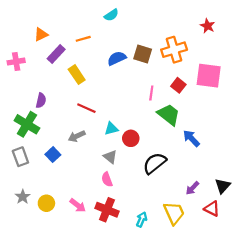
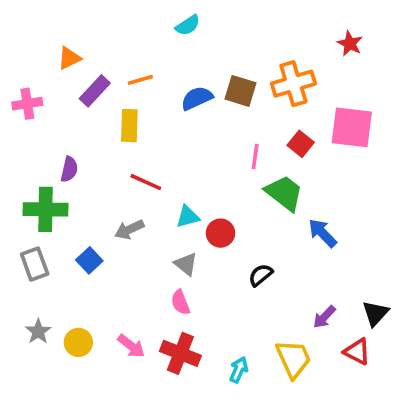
orange line: (83, 39) -> (140, 80), moved
yellow rectangle: (77, 75) -> (129, 126), turned 36
green cross: (27, 124) -> (46, 209), turned -30
black semicircle: (155, 163) -> (261, 275), size x0.6

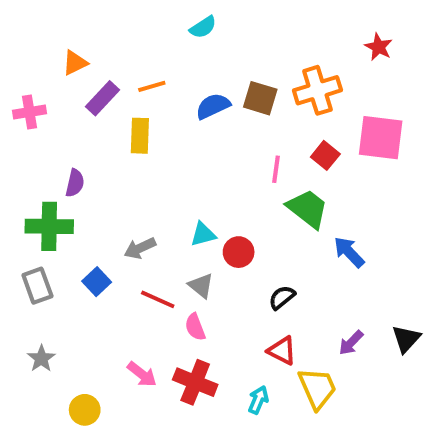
red line: (146, 182) -> (158, 299), moved
yellow circle: (78, 342) -> (85, 410), moved
red triangle: (357, 352) -> (282, 351), moved

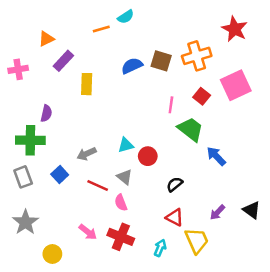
red star: (379, 47) -> (235, 29), size x1.5
orange line: (152, 86) -> (101, 29), moved
pink square: (381, 138) -> (236, 85), turned -32
black triangle: (406, 339) -> (252, 210), turned -36
gray star: (41, 359) -> (25, 222), size x1.5

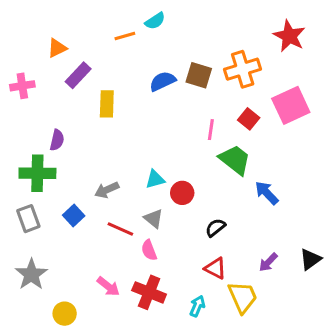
black triangle: (252, 210) -> (310, 259), turned 48

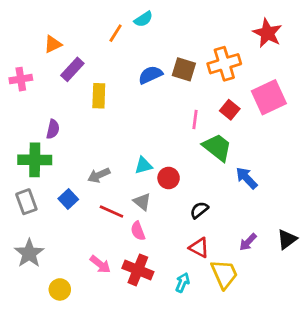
orange line: (125, 36) -> (116, 33), turned -42

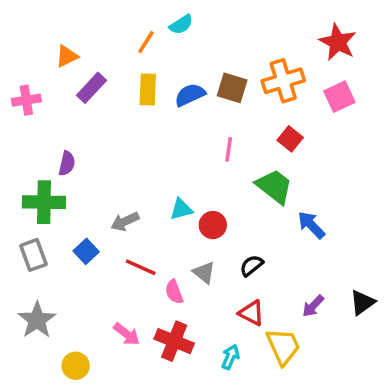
yellow rectangle: (99, 96) -> (148, 90), moved
pink square: (269, 97) -> (339, 97), moved, size x0.7
pink line: (195, 119) -> (229, 149), moved
gray triangle: (142, 202) -> (204, 273), moved

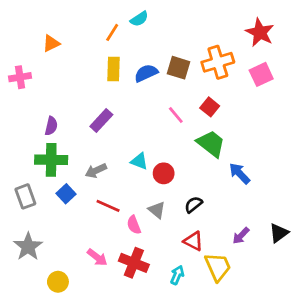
purple rectangle: (91, 88) -> (101, 121), moved
red square: (290, 139) -> (210, 107), moved
pink line: (229, 149) -> (176, 115), turned -48
green cross: (44, 202) -> (51, 160), moved
cyan triangle: (181, 209) -> (139, 161), turned 36

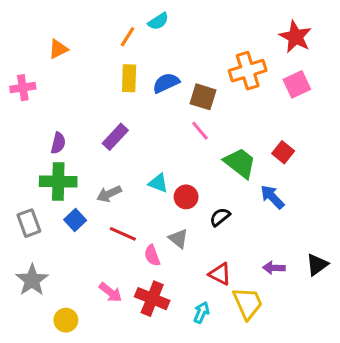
brown square: (179, 68) -> (203, 97), moved
red square: (210, 107) -> (283, 152), moved
black semicircle: (193, 205) -> (220, 217), moved
purple arrow: (241, 236) -> (274, 268), turned 48

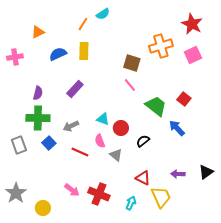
blue semicircle: (166, 83) -> (58, 54), moved
pink semicircle: (152, 255) -> (100, 141), moved
gray star: (32, 280) -> (16, 193), moved

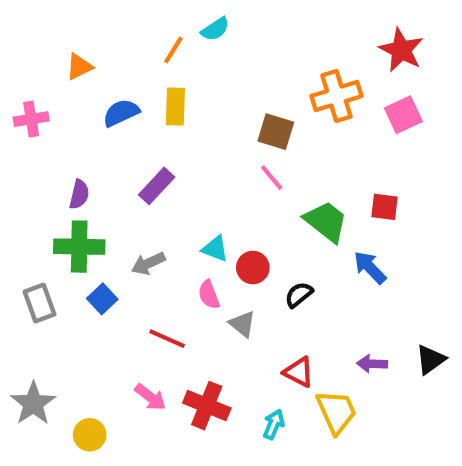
red square: (184, 99) -> (385, 207), turned -32
red line: (80, 152) -> (167, 339), moved

